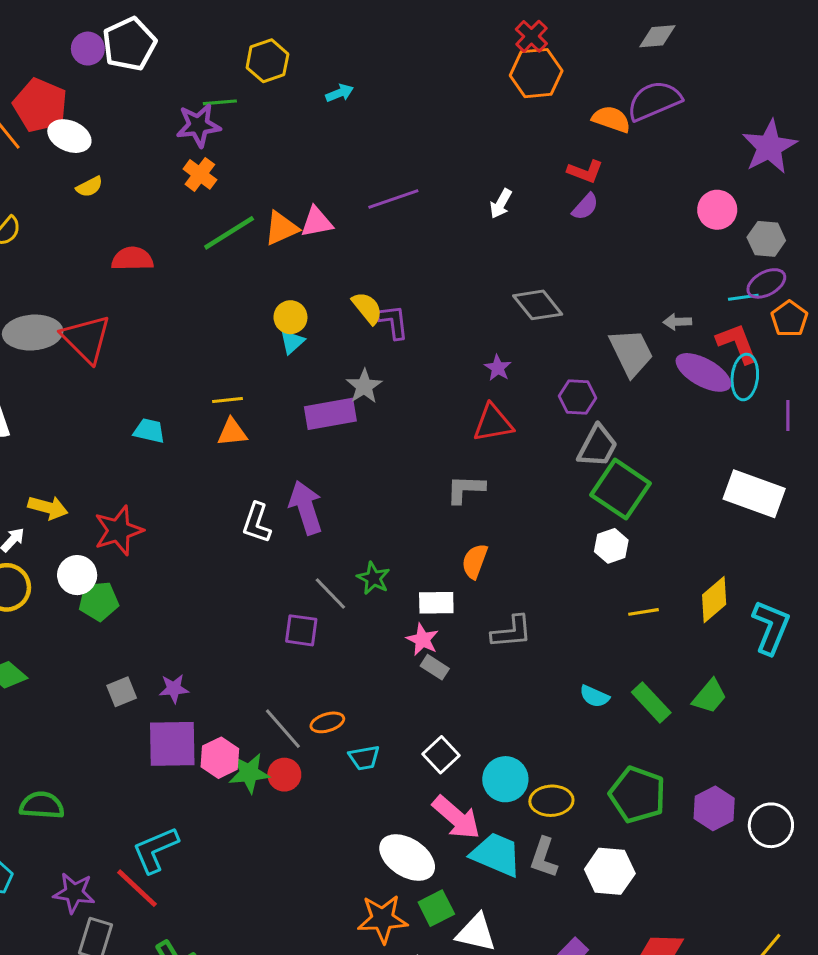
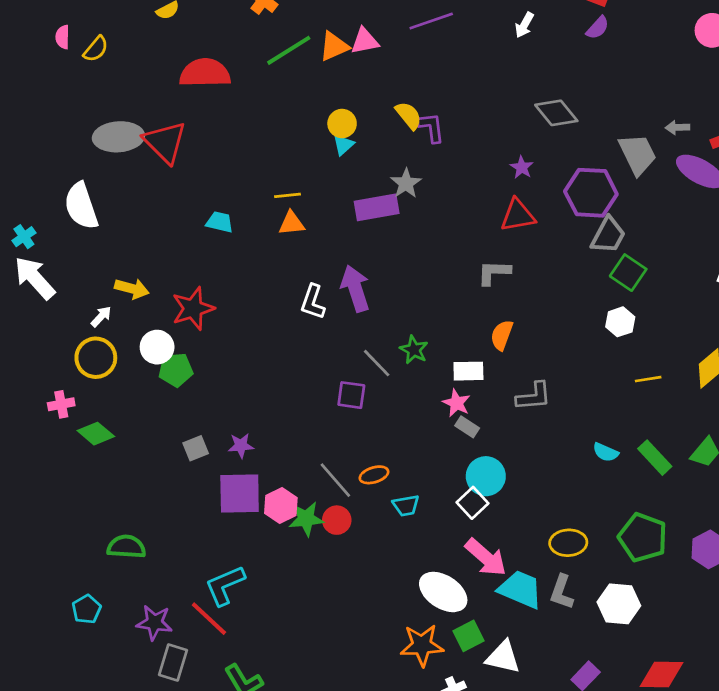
red semicircle: (132, 259) -> (205, 73), size x1.4
purple hexagon: (578, 397) -> (591, 193), size x1.6
green square: (621, 489) -> (628, 273), size x0.7
cyan circle: (505, 779) -> (486, 476), moved

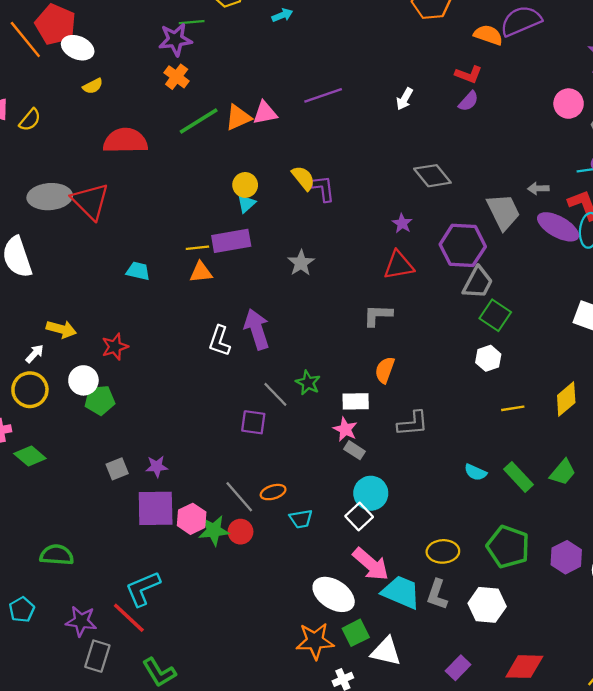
gray star: (406, 183) -> (301, 263), moved
purple rectangle: (377, 207) -> (231, 241), moved
red star: (193, 309) -> (115, 347), size x0.7

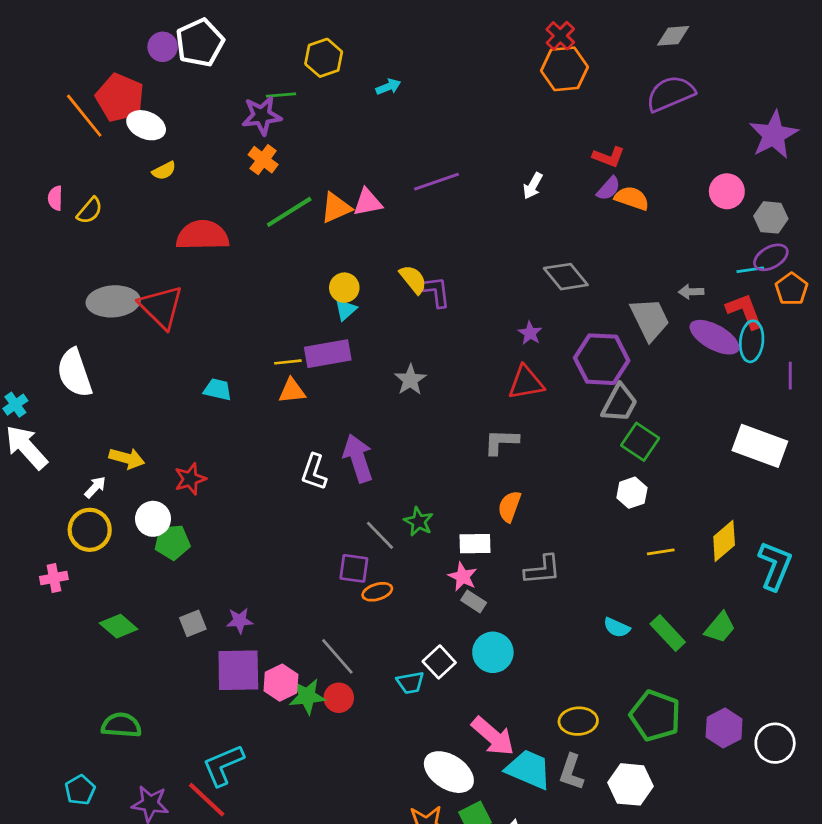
orange semicircle: (488, 35) -> (632, 198), moved
green diamond: (30, 456) -> (119, 626), moved
orange ellipse: (273, 492) -> (377, 592), moved
white square: (359, 517) -> (439, 662), moved

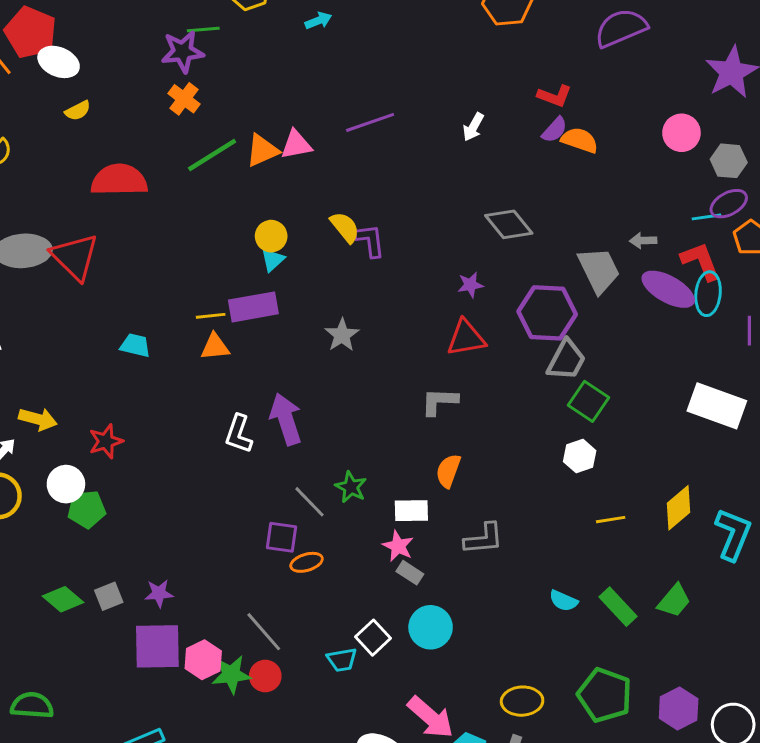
purple star: (530, 333) -> (470, 285), turned 30
green diamond: (119, 626) -> (63, 599), moved

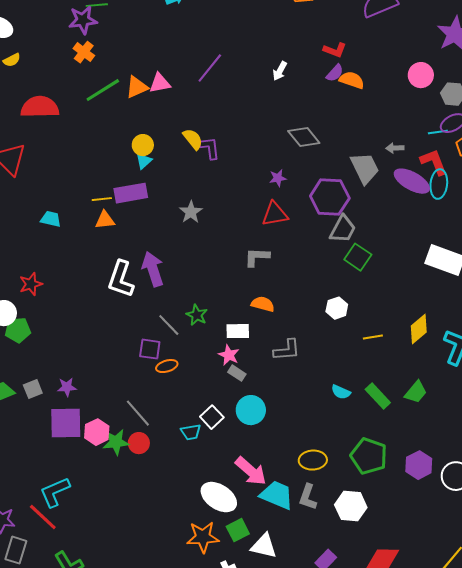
purple line: (370, 122) -> (210, 68), turned -32
white L-shape: (239, 434) -> (121, 279), size x1.4
white hexagon: (580, 456) -> (337, 308), moved
orange semicircle: (448, 471) -> (263, 304), turned 85

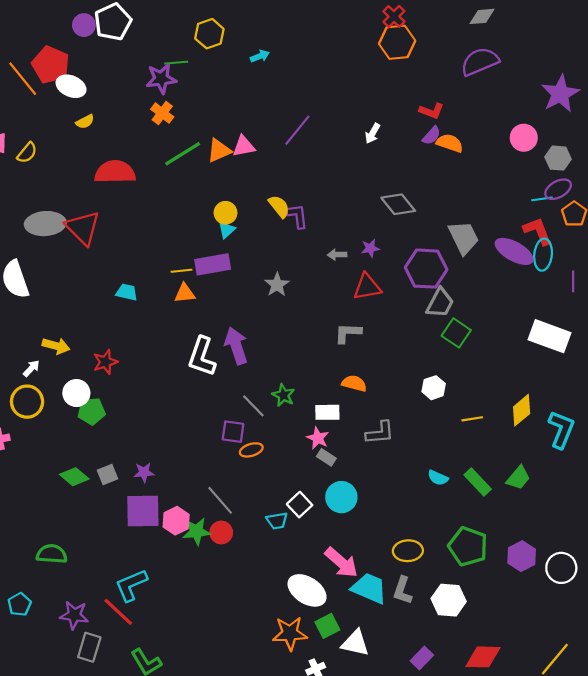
gray arrow: (395, 148) -> (337, 255), moved

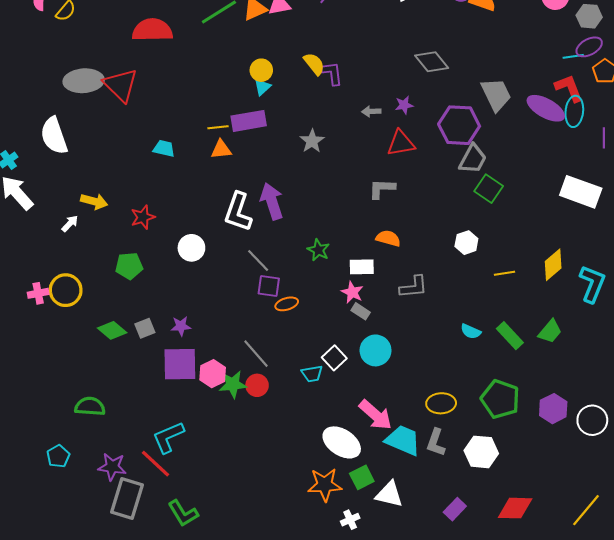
white circle: (76, 393) -> (191, 248), moved
yellow circle: (27, 402) -> (66, 290), moved
gray line: (253, 406) -> (258, 261), moved
gray rectangle: (89, 647) -> (127, 498), size x1.4

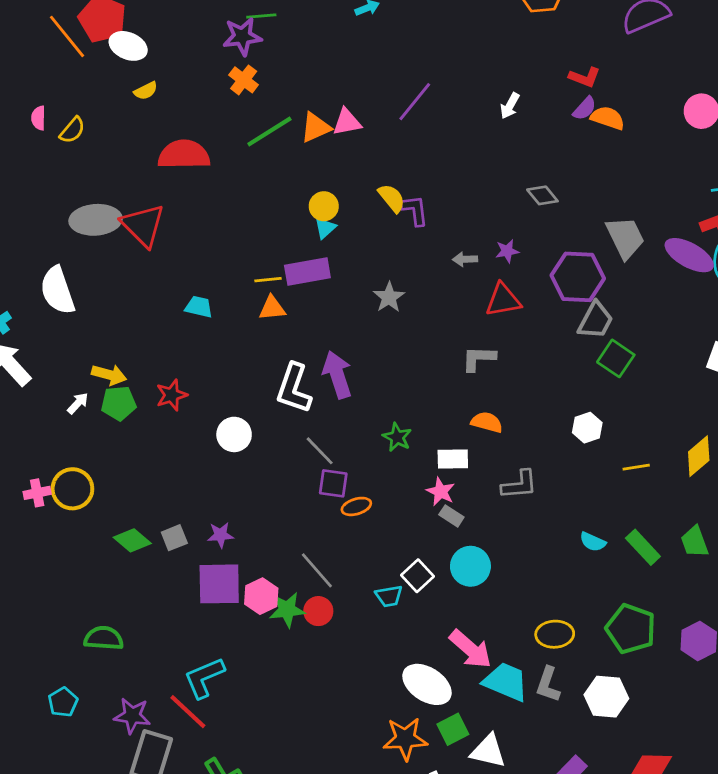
gray diamond: (432, 62) -> (542, 195), size x0.7
green pentagon: (129, 266) -> (119, 403), moved
green trapezoid: (550, 331) -> (695, 542), turned 120

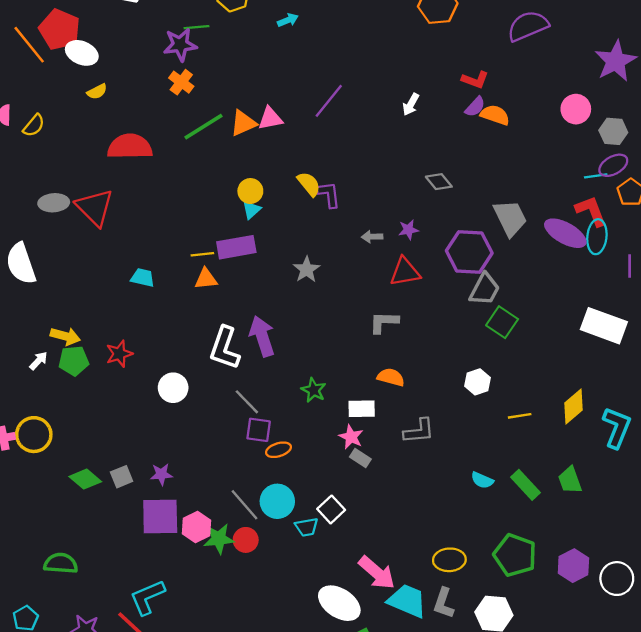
gray ellipse: (96, 220) -> (54, 203), size x0.7
cyan circle: (470, 566) -> (277, 501), moved

